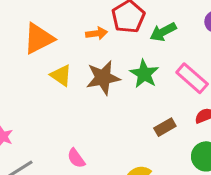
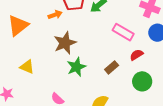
green star: (144, 74) -> (76, 67), moved, turned 30
yellow triangle: (61, 75) -> (27, 67), moved

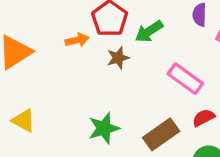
brown star: (65, 43) -> (118, 58), moved, size x0.6
brown rectangle: (112, 67) -> (161, 134), size x1.5

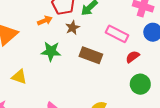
green star: (104, 128) -> (51, 51), moved, turned 30
brown rectangle: (161, 134) -> (91, 55), moved, turned 65

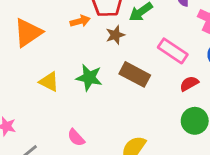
green star: (51, 51) -> (89, 78), moved
yellow triangle: (19, 77) -> (49, 82), moved

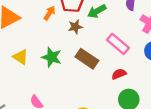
orange arrow: (80, 21) -> (50, 13), turned -48
red semicircle: (189, 84) -> (119, 74), moved

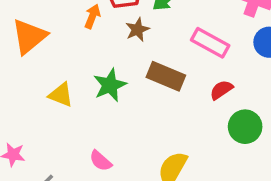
green star: (52, 57) -> (110, 85), turned -30

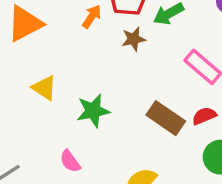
brown rectangle: (166, 76) -> (166, 118), moved
green star: (110, 85) -> (93, 111), moved

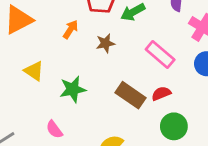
orange arrow: (92, 17) -> (70, 29), moved
brown star: (133, 39) -> (105, 43), moved

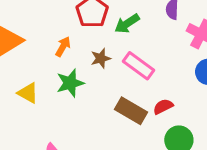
pink rectangle: (160, 55) -> (139, 66), moved
green star: (73, 89) -> (70, 83), moved

